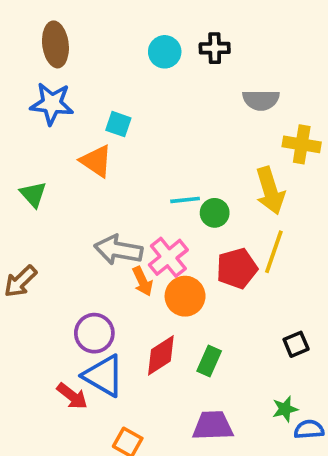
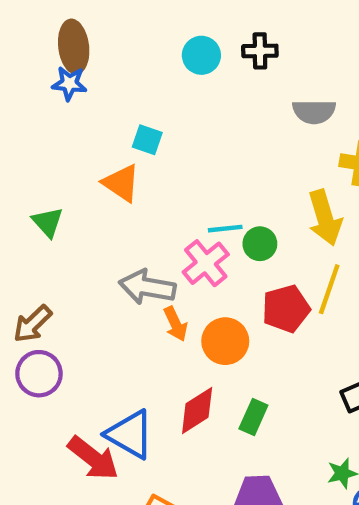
blue star: (52, 104) -> (69, 83), moved, size x0.7
pink cross: (168, 257) -> (206, 263), moved
purple circle: (94, 333) -> (39, 374), moved
red arrow: (72, 396) -> (93, 458), size x1.4

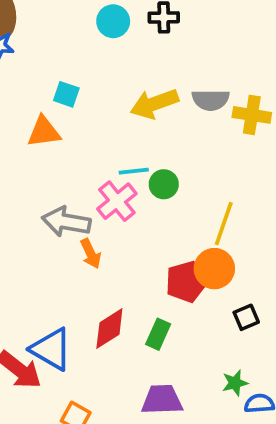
gray semicircle: (314, 112) -> (211, 100), moved
orange triangle: (121, 183) -> (44, 132), turned -42
yellow arrow: (325, 218) -> (154, 104), moved, turned 87
red pentagon: (286, 309) -> (186, 282), moved
orange circle: (225, 341) -> (214, 269), moved

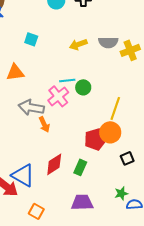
yellow arrow: (154, 104) -> (78, 44), size x0.7
yellow cross: (252, 115) -> (130, 50), turned -30
orange triangle: (44, 132) -> (15, 72), moved

